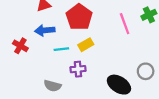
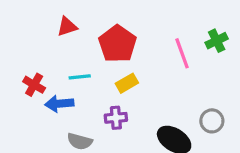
blue arrow: (45, 30) -> (59, 104), moved
cyan line: (61, 49) -> (80, 77), moved

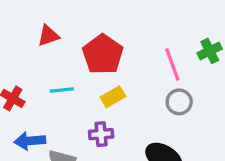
blue arrow: (59, 104) -> (30, 141), moved
gray circle: (212, 121) -> (179, 102), moved

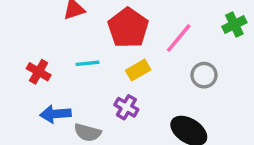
pink line: (172, 65) -> (179, 38), moved, turned 60
purple cross: (101, 134) -> (126, 107), turned 35

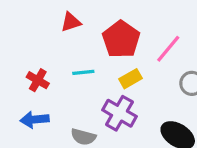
purple cross: (126, 107) -> (119, 113), size x1.5
blue arrow: (55, 114) -> (35, 120), moved

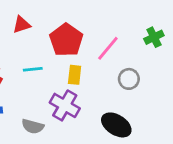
yellow rectangle: (130, 79) -> (75, 75), turned -54

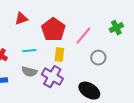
gray semicircle: (33, 126) -> (29, 72), moved

